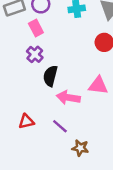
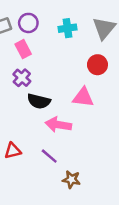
black semicircle: (50, 76) -> (39, 101), turned -90
pink triangle: (98, 86) -> (83, 97), moved

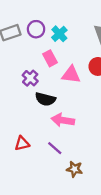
cyan cross: (67, 28) -> (59, 34), moved, turned -35
pink rectangle: (23, 49) -> (50, 58), moved
pink triangle: (83, 97) -> (71, 75), moved

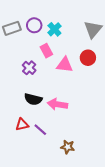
black semicircle: (45, 99) -> (33, 99), moved
purple line: (55, 148) -> (40, 130), moved

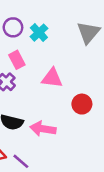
pink rectangle: (46, 51) -> (17, 60), moved
red circle: (88, 58) -> (82, 104), moved

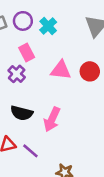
red circle: (82, 104) -> (90, 71), moved
pink arrow: (43, 129) -> (52, 119), turned -75

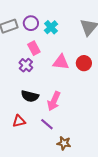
purple line: (30, 151) -> (47, 124), moved

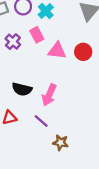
pink rectangle: (34, 48) -> (37, 35), moved
purple cross: (26, 65) -> (13, 42), moved

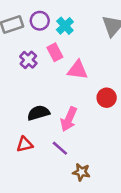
red circle: (83, 52) -> (107, 98), moved
black semicircle: (22, 89) -> (38, 113), turned 150

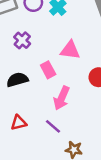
pink rectangle: (55, 52) -> (48, 70), moved
black semicircle: (38, 113) -> (17, 80), moved

